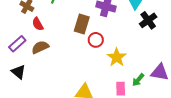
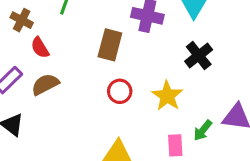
black cross: (148, 20) -> (199, 56), moved
red circle: (96, 40) -> (120, 91), moved

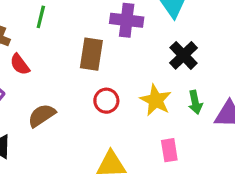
brown semicircle: (45, 84) -> (42, 115), moved
green arrow: (203, 130) -> (195, 102), moved, turned -45

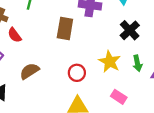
red circle: (106, 101) -> (77, 73), moved
pink rectangle: (169, 150) -> (119, 97), turned -49

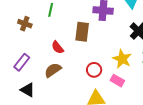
red semicircle: (15, 35) -> (58, 47), moved
pink rectangle: (119, 97) -> (117, 81), moved

